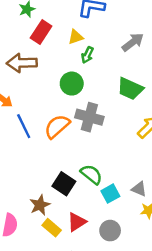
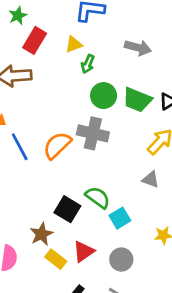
gray arrow: (133, 42) -> (138, 48), turned 55
green circle: (72, 84) -> (104, 96), moved
gray triangle: (139, 189) -> (151, 180), moved

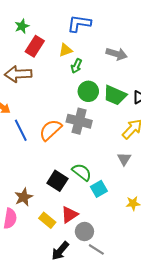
gray triangle: (151, 180) -> (124, 159), turned 40
brown star: (41, 234) -> (24, 197), moved
gray circle: (121, 259) -> (84, 231), moved

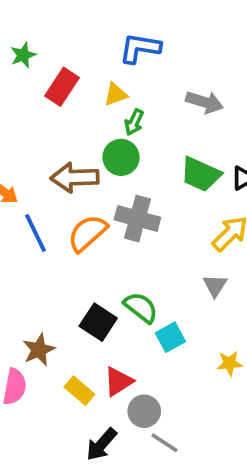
green star: (22, 26) -> (23, 55), moved
brown arrow: (18, 74) -> (75, 178), moved
green circle: (88, 91) -> (121, 157), moved

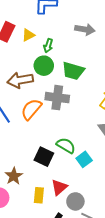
yellow triangle: (116, 94) -> (28, 35), moved
green trapezoid: (201, 174) -> (73, 71), moved
yellow rectangle: (79, 391) -> (39, 195), turned 63

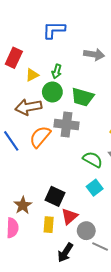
yellow triangle: (28, 35) -> (32, 75), moved
green semicircle: (66, 145) -> (93, 159), moved
black square: (44, 157) -> (55, 196), moved

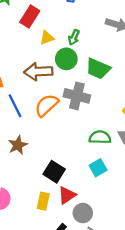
green semicircle: (93, 159) -> (100, 137), turned -36
brown star: (23, 205) -> (18, 145), moved

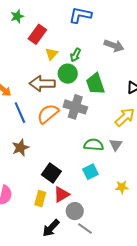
yellow triangle: (47, 38) -> (52, 54), turned -32
green trapezoid: (98, 69) -> (95, 84), turned 45

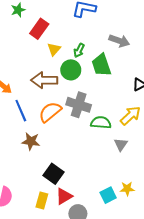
green trapezoid: (95, 84) -> (101, 65), moved
green semicircle: (94, 145) -> (101, 123), moved
brown star: (20, 148) -> (31, 141), moved, turned 30
cyan square: (90, 172) -> (108, 195), moved

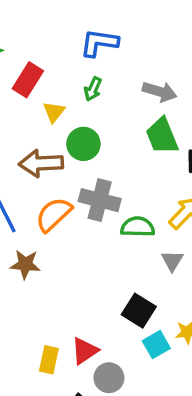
green arrow: (79, 50) -> (93, 89), moved
green trapezoid: (101, 65) -> (162, 136), moved
black square: (54, 174) -> (139, 311), moved

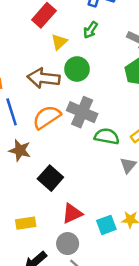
black square: (139, 311) -> (50, 178), moved
red triangle: (85, 351) -> (72, 213), moved
yellow rectangle: (49, 360) -> (26, 223), turned 60

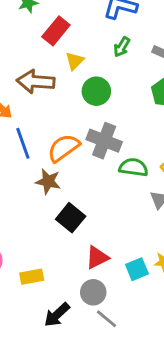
green arrow: (91, 30) -> (122, 47), moved
brown arrow: (44, 78) -> (36, 82), moved
brown star: (20, 150) -> (48, 181), moved
yellow rectangle: (26, 223) -> (32, 277), moved

